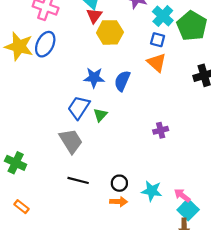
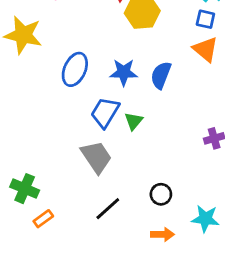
blue ellipse: (45, 44) -> (75, 69), moved
black line: (78, 180) -> (108, 209), turned -54
black circle: (119, 183) -> (161, 194), moved
orange rectangle: (22, 207) -> (43, 219), moved, turned -72

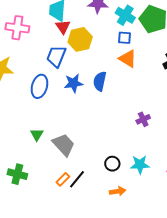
blue trapezoid: (105, 112) -> (56, 56), moved
green triangle: (134, 121) -> (37, 135), moved
orange rectangle: (43, 219) -> (63, 179), moved
cyan star: (205, 219) -> (140, 165), moved

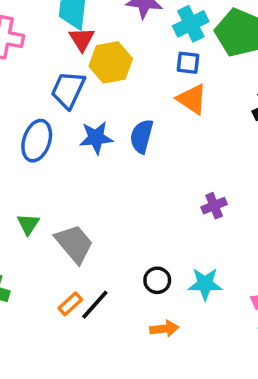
cyan cross: (125, 15) -> (191, 24), turned 30

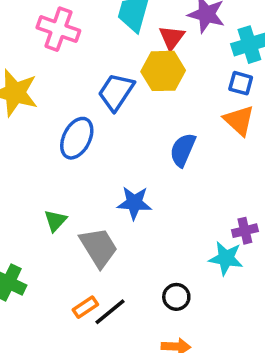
red triangle: (82, 39) -> (172, 38), moved
blue star: (96, 138) -> (134, 203), moved
cyan star: (205, 284) -> (226, 258), moved

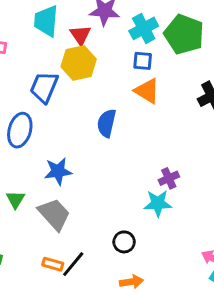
blue star: (134, 203) -> (58, 171), moved
orange rectangle: (85, 307) -> (53, 264), turned 60

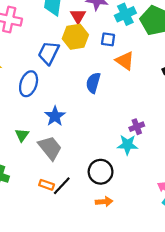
blue square: (143, 61) -> (108, 39), moved
blue star: (58, 171) -> (55, 116), turned -30
black circle: (124, 242) -> (101, 172), size x1.5

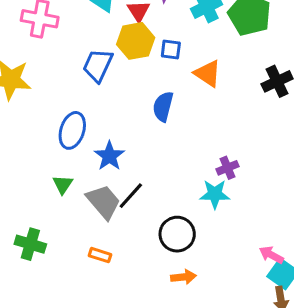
blue square: (108, 39) -> (171, 50), moved
blue ellipse: (29, 84) -> (72, 130), moved
black line: (62, 186) -> (131, 196), moved

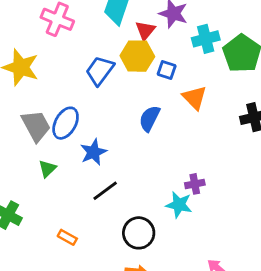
gray trapezoid: (104, 202) -> (36, 126), moved

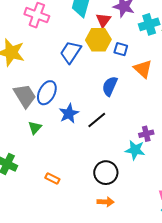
black line: (105, 191) -> (97, 120), moved

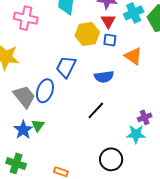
red triangle: (103, 20) -> (108, 21), moved
blue trapezoid: (71, 52) -> (66, 67), moved
blue semicircle: (110, 86) -> (104, 77), turned -114
blue star: (69, 114) -> (23, 130), moved

